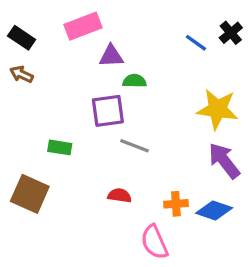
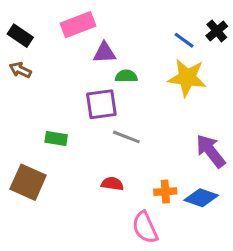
yellow star: (217, 109) -> (187, 78), moved

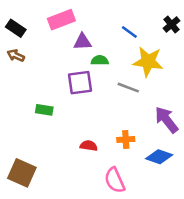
blue line: (184, 40) -> (129, 32), moved
gray line: (126, 137) -> (128, 88), moved
brown square: (28, 182) -> (22, 173), moved
orange cross: (165, 192) -> (126, 139), moved

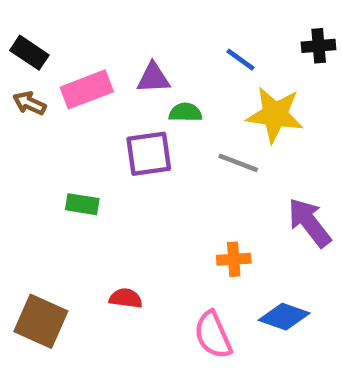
pink rectangle: (61, 20) -> (87, 89), moved
black cross: (171, 25) -> (319, 46), turned 35
red semicircle: (89, 146) -> (126, 298), moved
blue diamond: (159, 157) -> (284, 317), moved

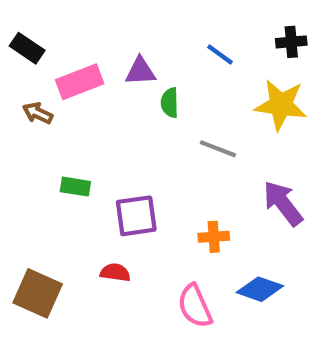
brown arrow: (29, 103) -> (38, 113), moved
green semicircle: (185, 112) -> (170, 103), turned -92
yellow star: (275, 115) -> (281, 105), moved
purple square: (149, 154) -> (136, 216), moved

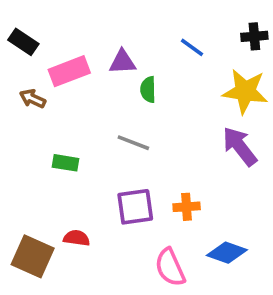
gray line: (218, 149) -> (133, 143), moved
purple arrow: (283, 203) -> (240, 146), moved
purple square: (136, 216) -> (135, 207), moved
red semicircle: (115, 272) -> (77, 238), moved

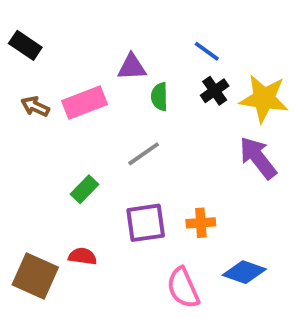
black cross: (254, 36) -> (215, 91), moved, turned -30
pink rectangle: (69, 71) -> (84, 103), moved
gray line: (133, 143) -> (144, 154), turned -56
green rectangle: (66, 163) -> (84, 189), moved, turned -55

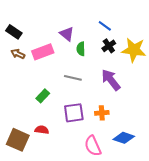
black rectangle: (25, 45) -> (14, 32), moved
purple triangle: (132, 67) -> (67, 34), turned 42
gray line: (144, 154) -> (73, 78), turned 48
purple arrow: (258, 158) -> (111, 80), moved

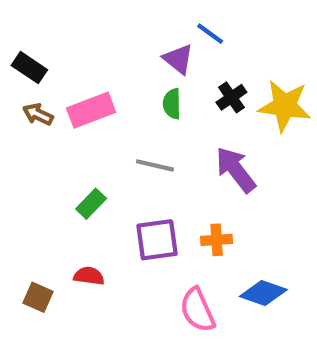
blue line: (105, 26) -> (210, 34), moved
purple triangle: (67, 34) -> (178, 59), moved
brown square: (18, 140) -> (38, 297), size x0.6

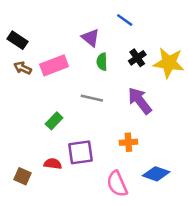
purple triangle: (178, 59) -> (91, 38), moved
purple square: (157, 240) -> (81, 152), moved

